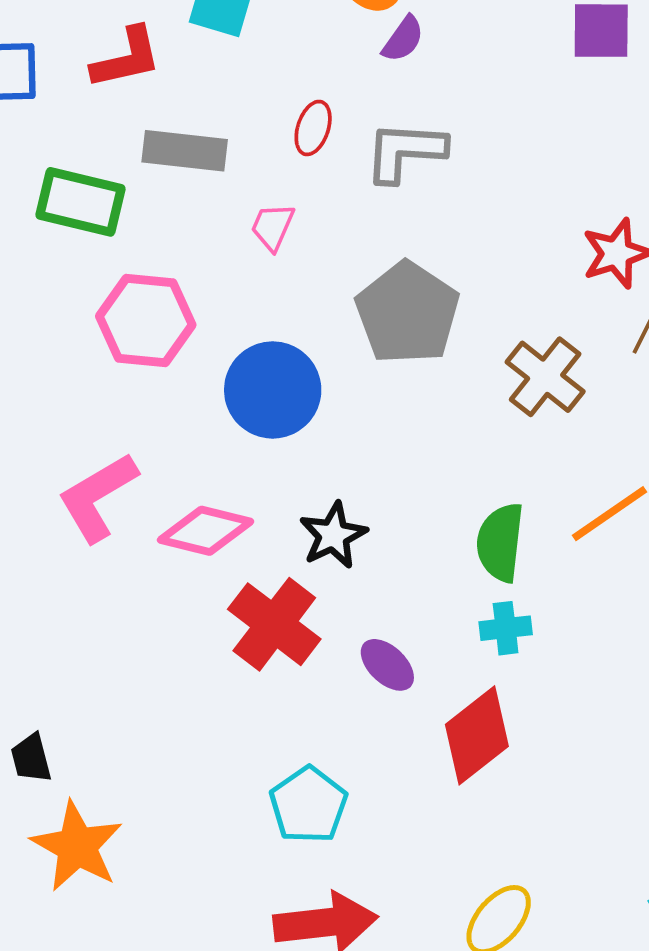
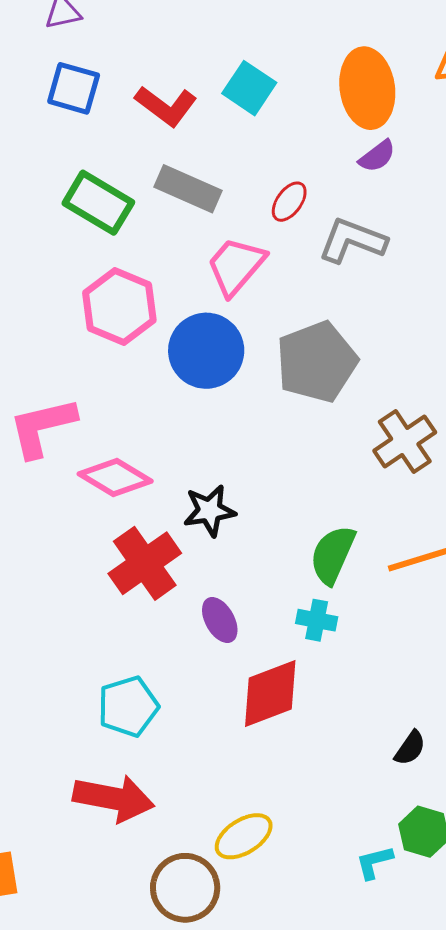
red L-shape: (126, 58) -> (166, 106), turned 32
pink trapezoid: (273, 227) -> (236, 266), size x1.6
blue circle: (273, 390) -> (206, 351), moved

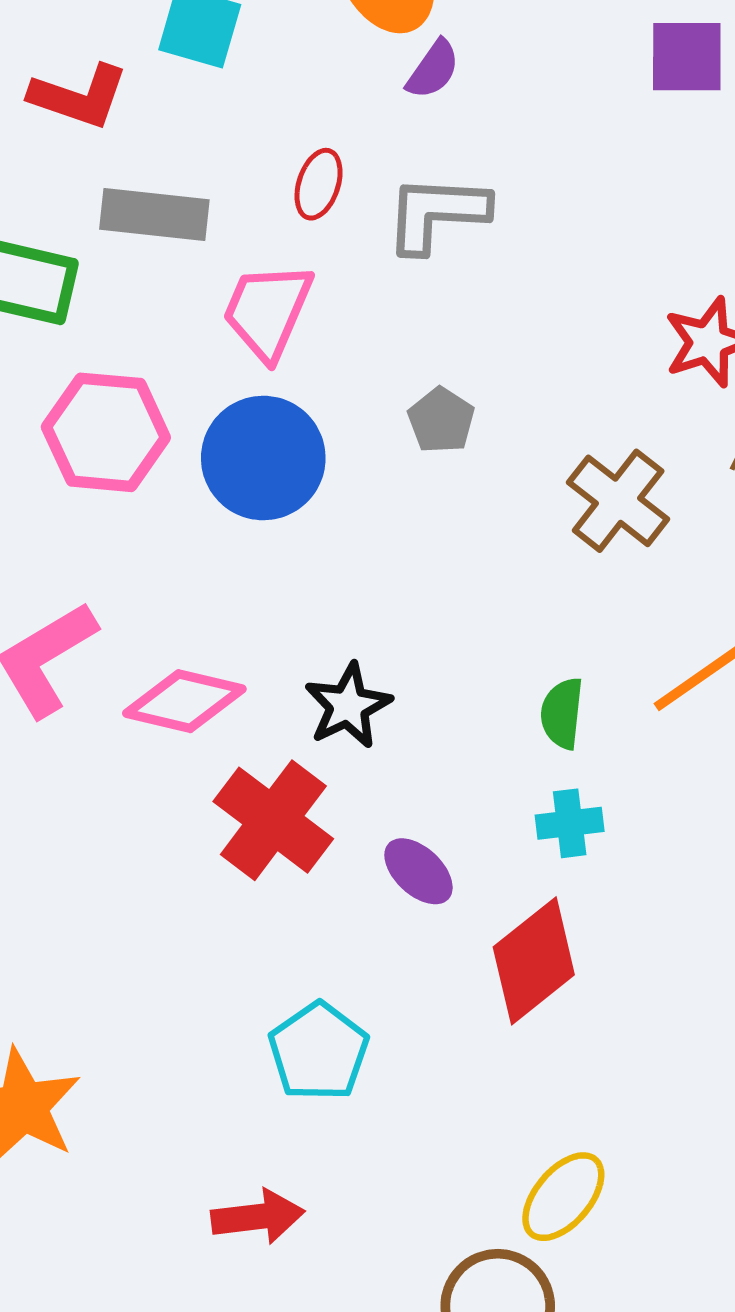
gray pentagon: (317, 362) -> (441, 420), size x0.5
green semicircle: (333, 555) -> (562, 713), size x0.7
red arrow: (114, 798) -> (258, 1217), moved, size x0.7

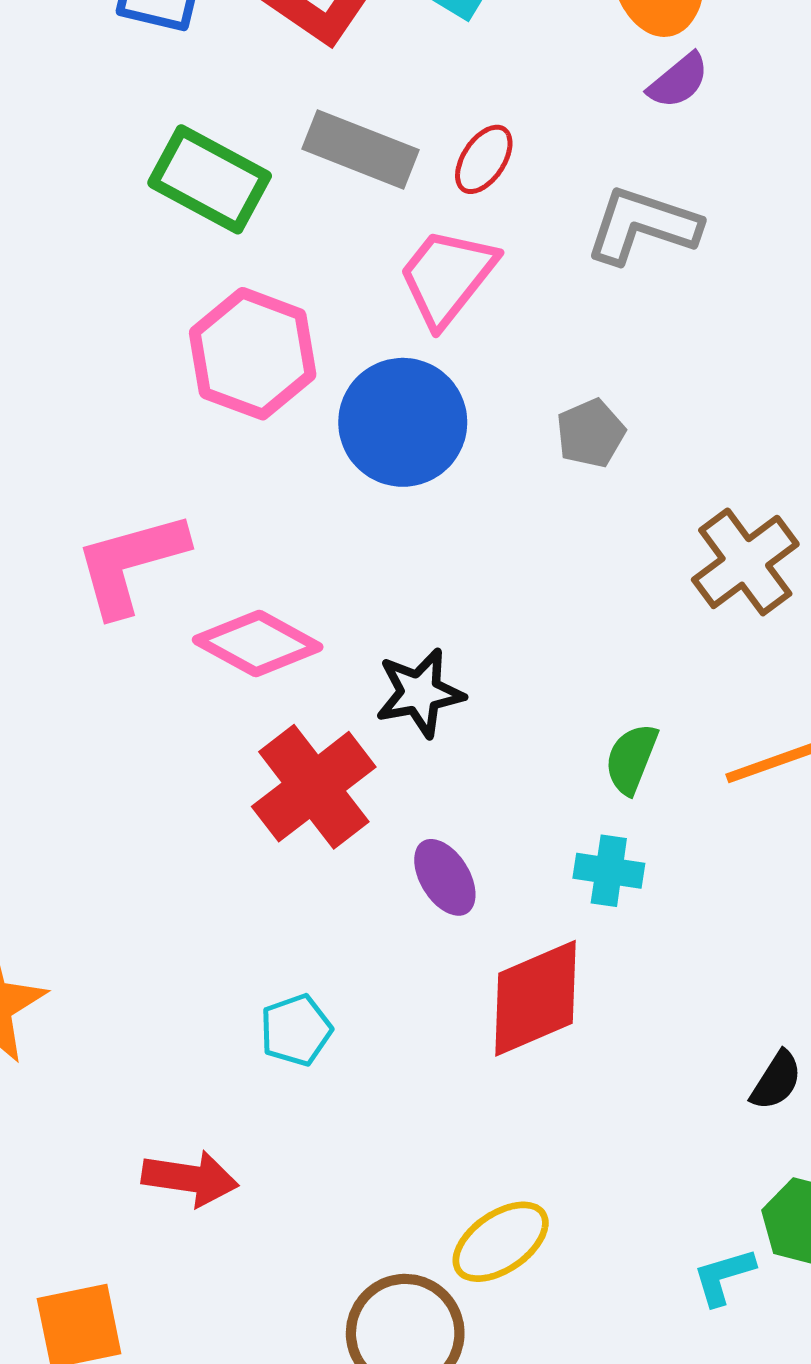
red ellipse: (319, 184) -> (484, 159), moved
cyan pentagon: (319, 1052) -> (296, 1030), size x0.7

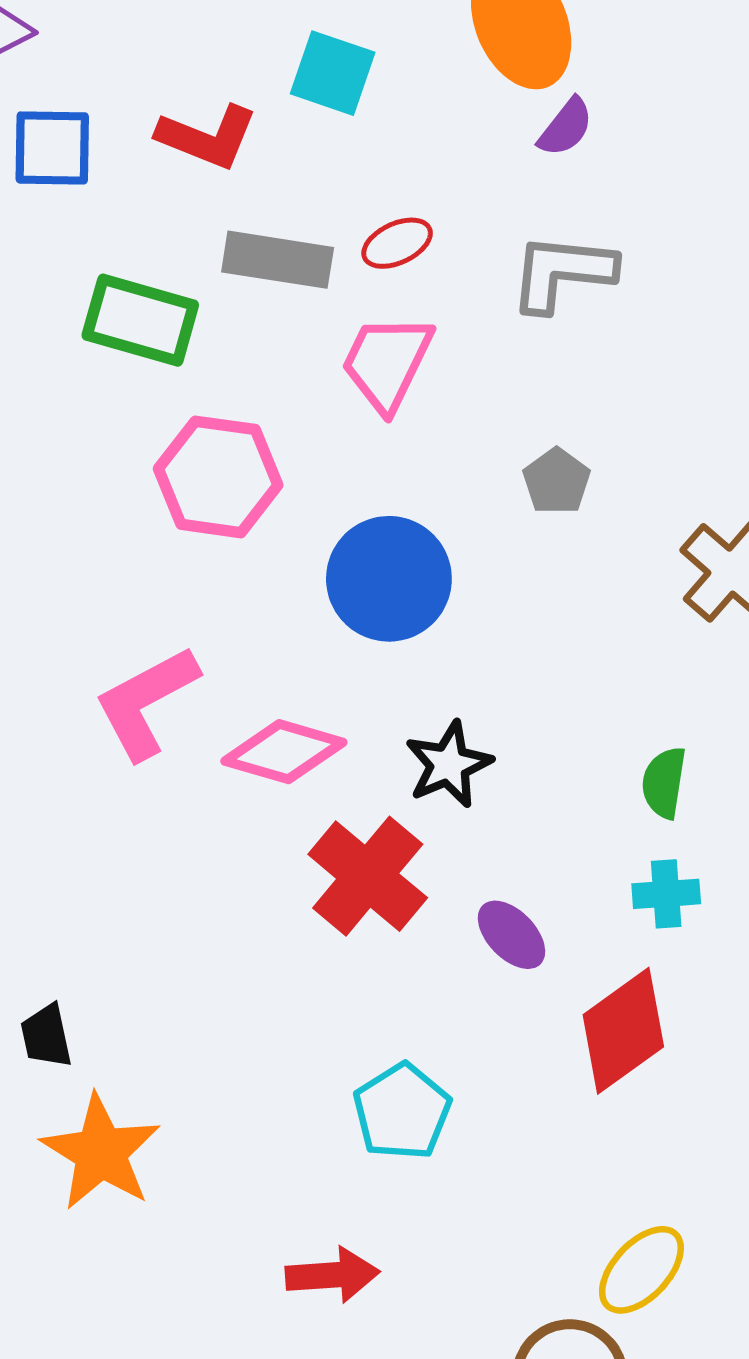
red ellipse: (484, 159) -> (397, 243), turned 44
blue circle: (403, 422) -> (389, 579), moved
cyan pentagon: (296, 1030) -> (402, 1112), size x1.4

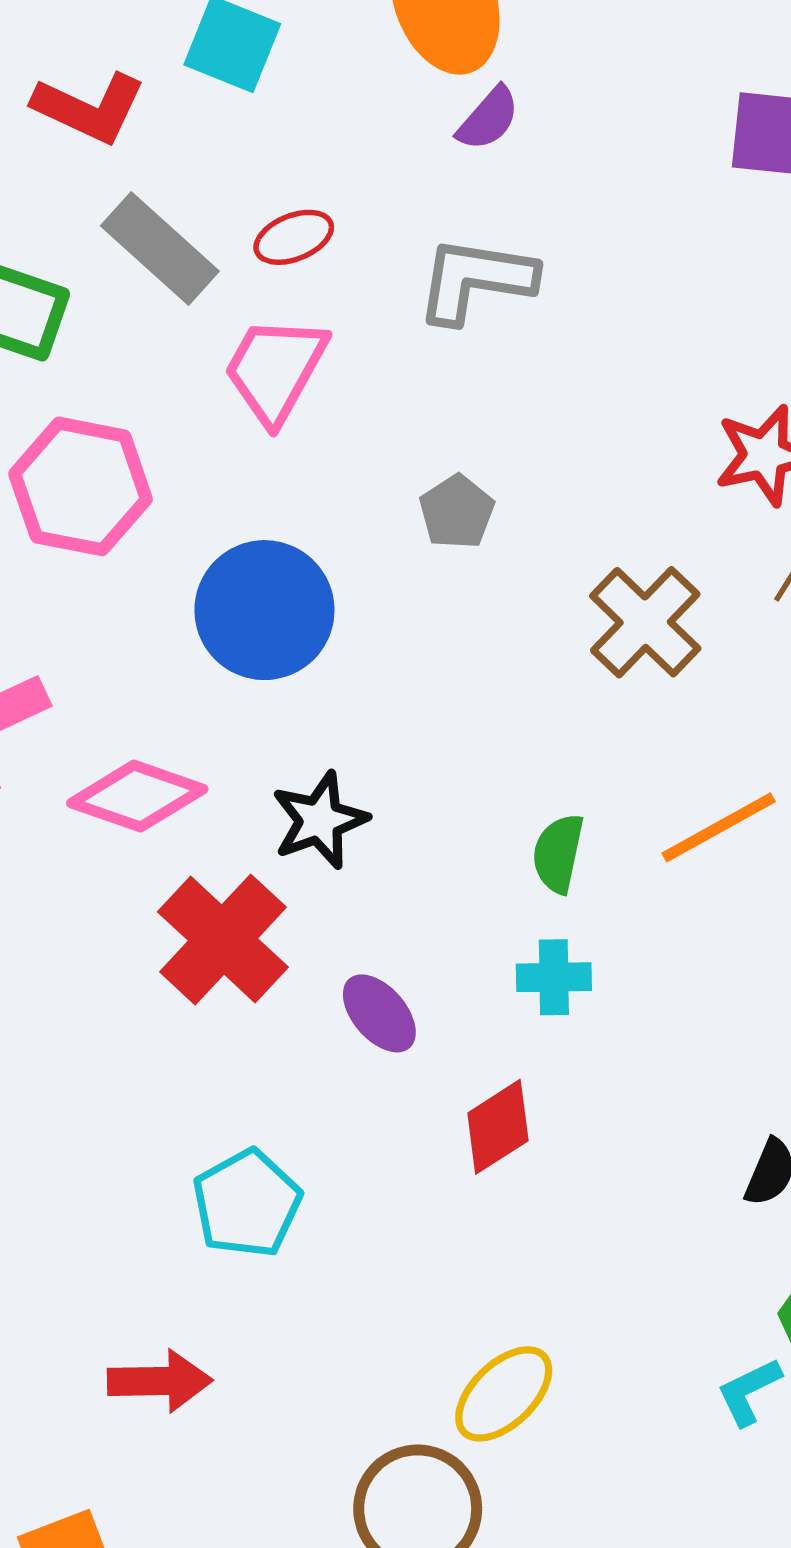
gray rectangle: (278, 260) -> (160, 249), turned 30
red diamond: (623, 1031) -> (498, 1127), size x0.7

